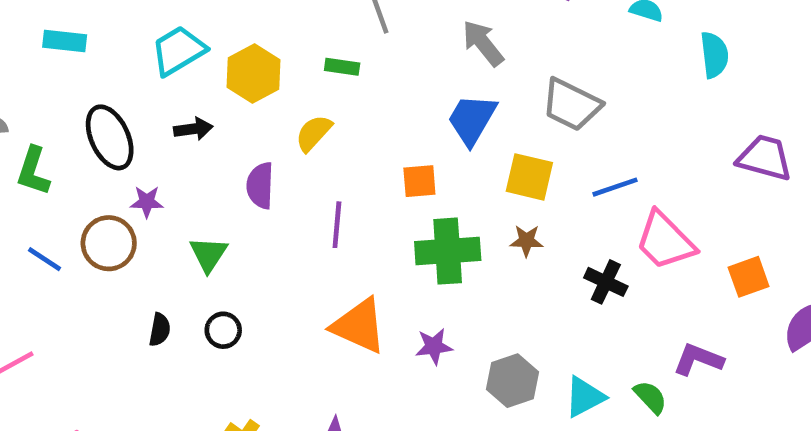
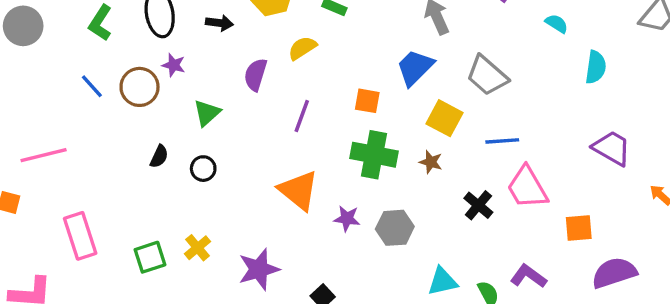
gray hexagon: (513, 381) -> (395, 228), moved

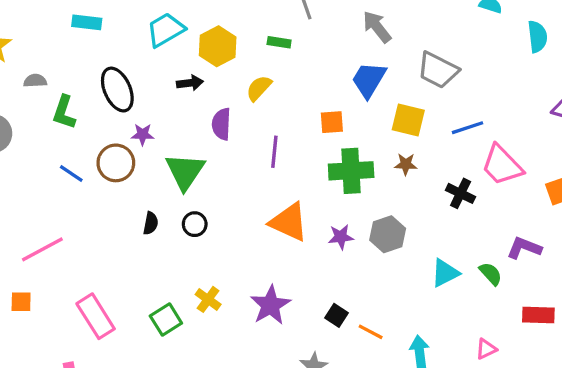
black arrow: (219, 23) -> (190, 83), moved
green triangle: (207, 113) -> (185, 171), size x1.5

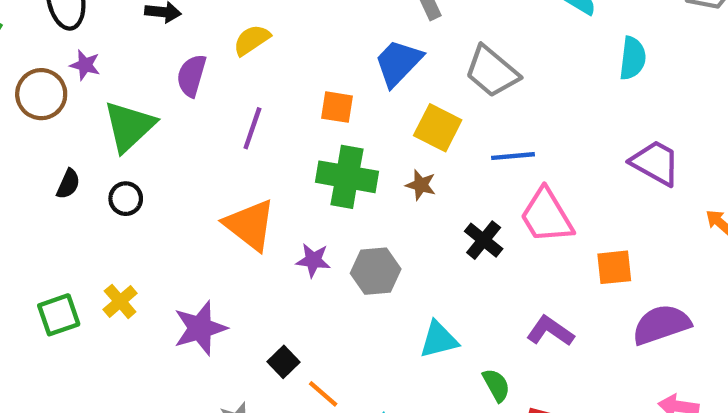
green semicircle: (491, 274) -> (496, 385), moved

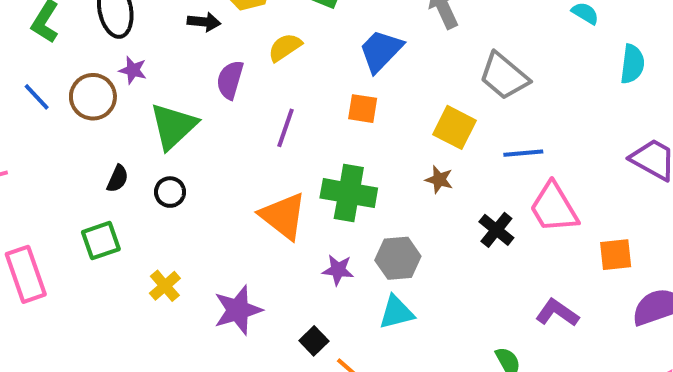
blue trapezoid: (398, 63) -> (381, 51), moved
green cross: (347, 177) -> (349, 193), moved
purple star: (313, 260) -> (338, 270), moved
green square: (59, 315) -> (101, 241), moved
cyan triangle: (439, 340) -> (396, 312), moved

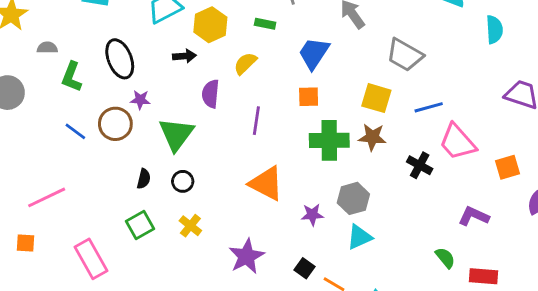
brown star: (439, 180) -> (372, 137), size x1.4
green cross: (349, 193) -> (329, 140), moved
yellow cross: (165, 286) -> (190, 226), moved

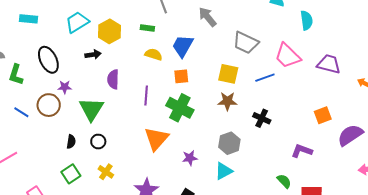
yellow semicircle: (245, 63) -> (153, 54), moved, turned 66
green cross: (329, 140) -> (180, 108), moved, turned 32
pink trapezoid: (457, 142) -> (288, 56), moved
orange triangle: (266, 183) -> (156, 139), turned 48
gray hexagon: (353, 198) -> (229, 143), moved

